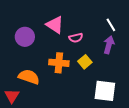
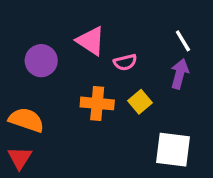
orange semicircle: (29, 77) -> (26, 120), moved

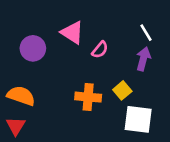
pink semicircle: (125, 62) -> (100, 50), turned -36
yellow square: (140, 102) -> (122, 90), moved
orange cross: (97, 103) -> (88, 97), moved

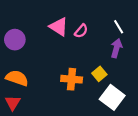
purple circle: (33, 48) -> (15, 40), moved
pink semicircle: (100, 50) -> (81, 31), moved
white square: (138, 119) -> (112, 97), turned 30

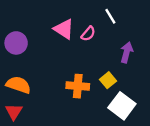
white line: (119, 27) -> (110, 16), moved

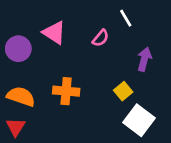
pink triangle: (64, 29) -> (54, 33), moved
orange cross: (78, 86) -> (66, 91), moved

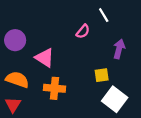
pink triangle: (54, 33) -> (45, 58), moved
orange cross: (66, 91) -> (54, 88), moved
yellow square: (123, 91) -> (102, 75), turned 32

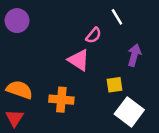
purple circle: (15, 40) -> (17, 21), moved
pink triangle: (45, 58) -> (79, 60), moved

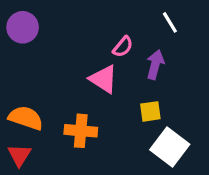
white line: (117, 17) -> (170, 22), moved
purple arrow: (134, 55) -> (155, 65), moved

